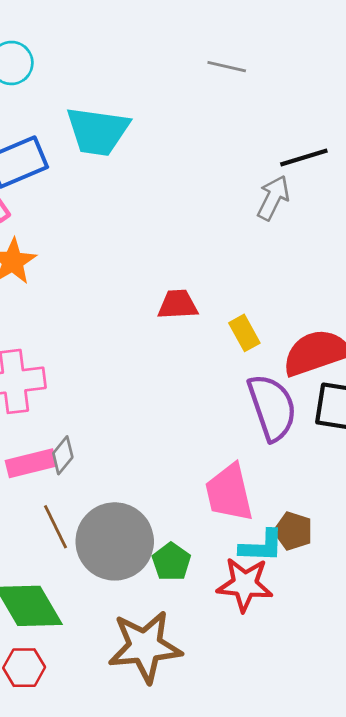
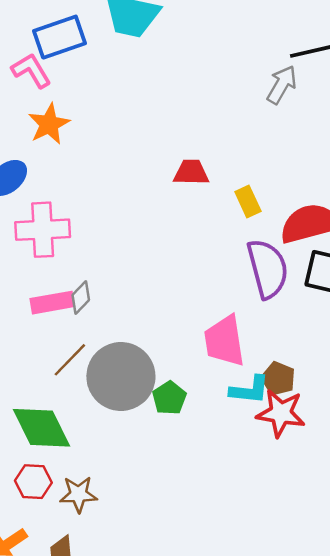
brown line: (56, 527) -> (70, 360), turned 66
red star: (245, 584) -> (281, 413), moved
brown star: (145, 647) -> (78, 494), moved, size x0.6

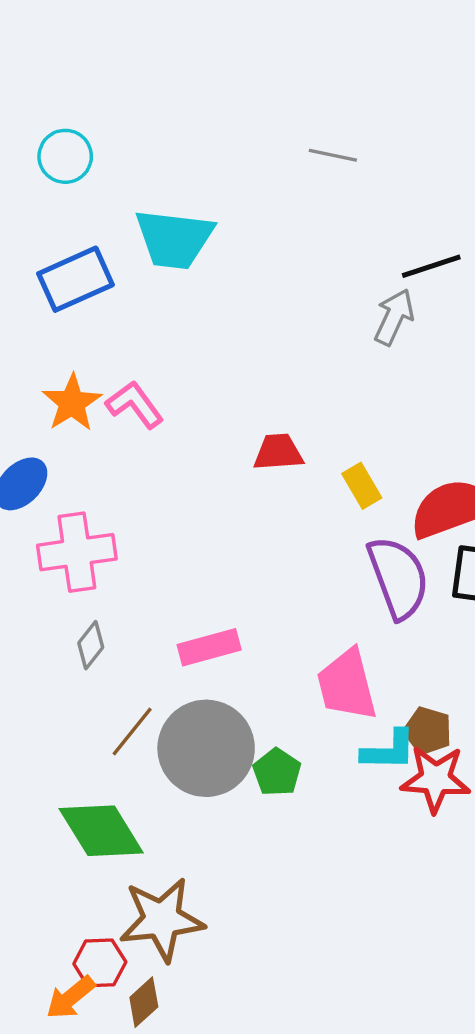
pink L-shape: (31, 71) -> (135, 405), moved
gray diamond: (81, 298) -> (91, 645), moved
pink rectangle: (52, 303) -> (209, 647), moved
red hexagon: (33, 482) -> (100, 963), moved
brown star: (78, 494) -> (162, 919), size x1.6

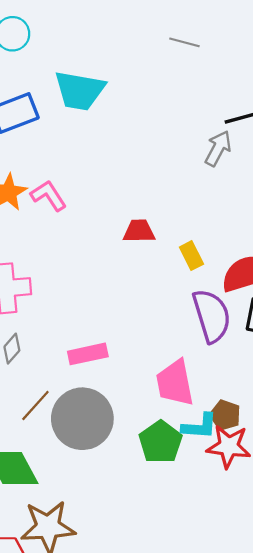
green pentagon: (277, 772) -> (161, 442), moved, size x1.4

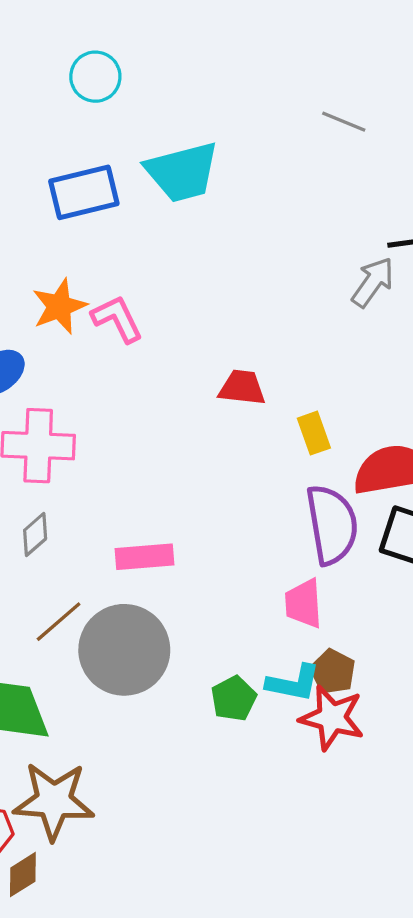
cyan trapezoid: (80, 91) -> (182, 172), turned -32
pink trapezoid: (175, 383) -> (304, 603), moved, size x0.7
green pentagon: (161, 442) -> (234, 699), size x0.7

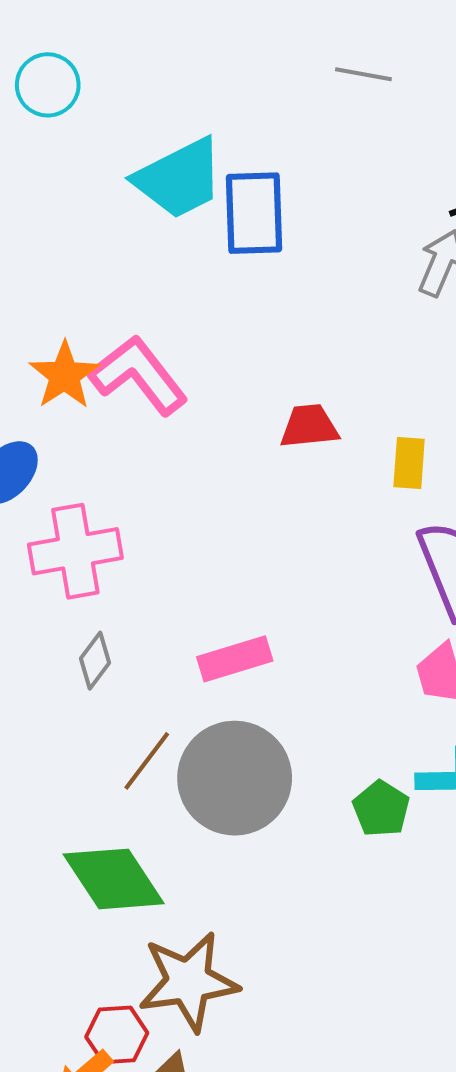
blue rectangle: (84, 192) -> (254, 213), moved, turned -66
pink L-shape: (117, 319) -> (138, 375), size x1.4
yellow rectangle: (314, 433) -> (409, 463), turned 36

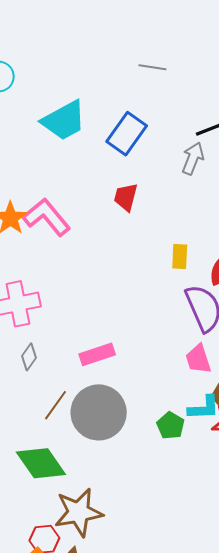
blue rectangle: (254, 213) -> (127, 134), moved, turned 39
red trapezoid: (309, 426) -> (126, 197), moved, turned -68

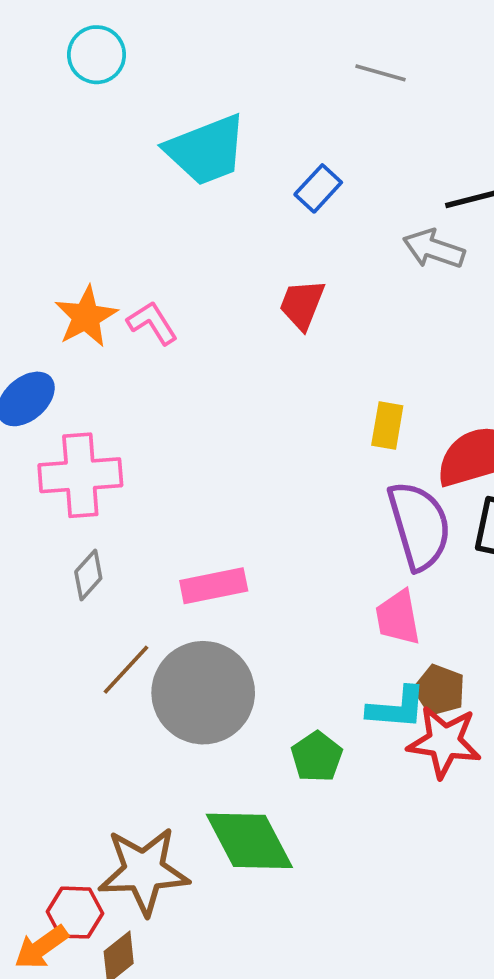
blue rectangle: (127, 134) -> (318, 188), size x0.6
gray arrow: (193, 158) -> (434, 249), turned -100
pink L-shape: (46, 217) -> (152, 323), size x0.6
green pentagon: (170, 426) -> (317, 757), moved
green diamond: (41, 463) -> (249, 841), moved

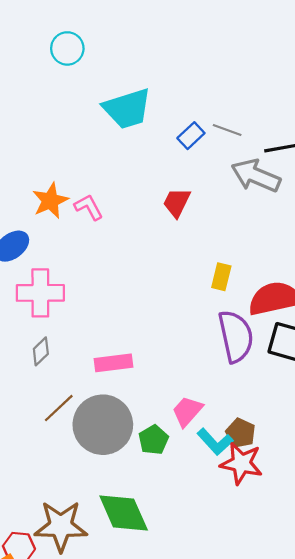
gray line: (381, 73) -> (227, 130), moved
gray arrow: (434, 249) -> (256, 176), size x1.4
pink trapezoid: (398, 618) -> (187, 411), moved, turned 48
cyan L-shape: (397, 708) -> (215, 442), turned 39
green pentagon: (317, 757) -> (154, 440), moved

